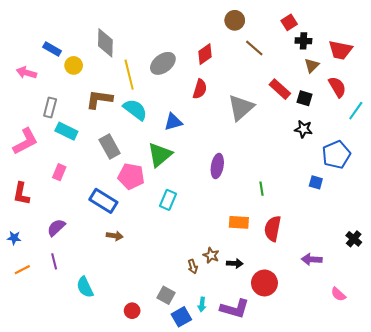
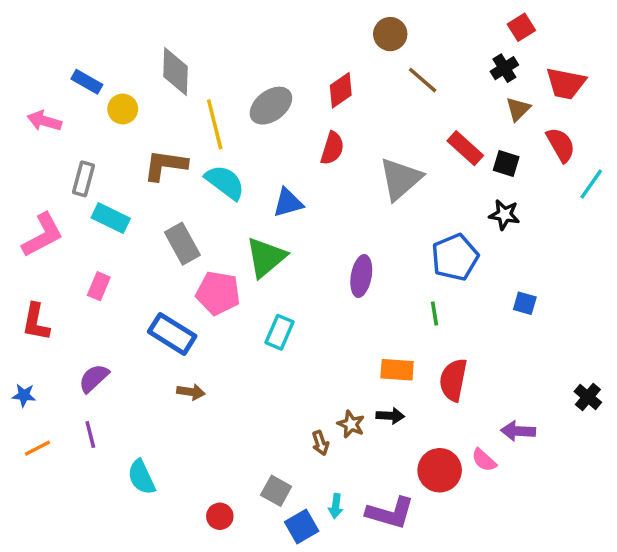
red square: (289, 22) -> (521, 27), moved
black cross: (303, 41) -> (504, 68), turned -35
blue pentagon: (336, 155) -> (455, 257), moved
black arrow: (235, 263) -> (390, 416), moved
pink semicircle: (338, 294) -> (484, 460), moved

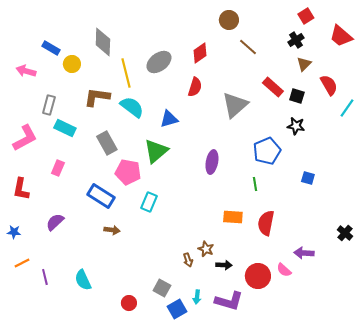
red trapezoid: (566, 83) -> (341, 36), moved, turned 30
cyan rectangle: (279, 332) -> (149, 202), moved
black arrow: (390, 416) -> (224, 265), moved
purple line: (90, 434) -> (45, 277), moved

